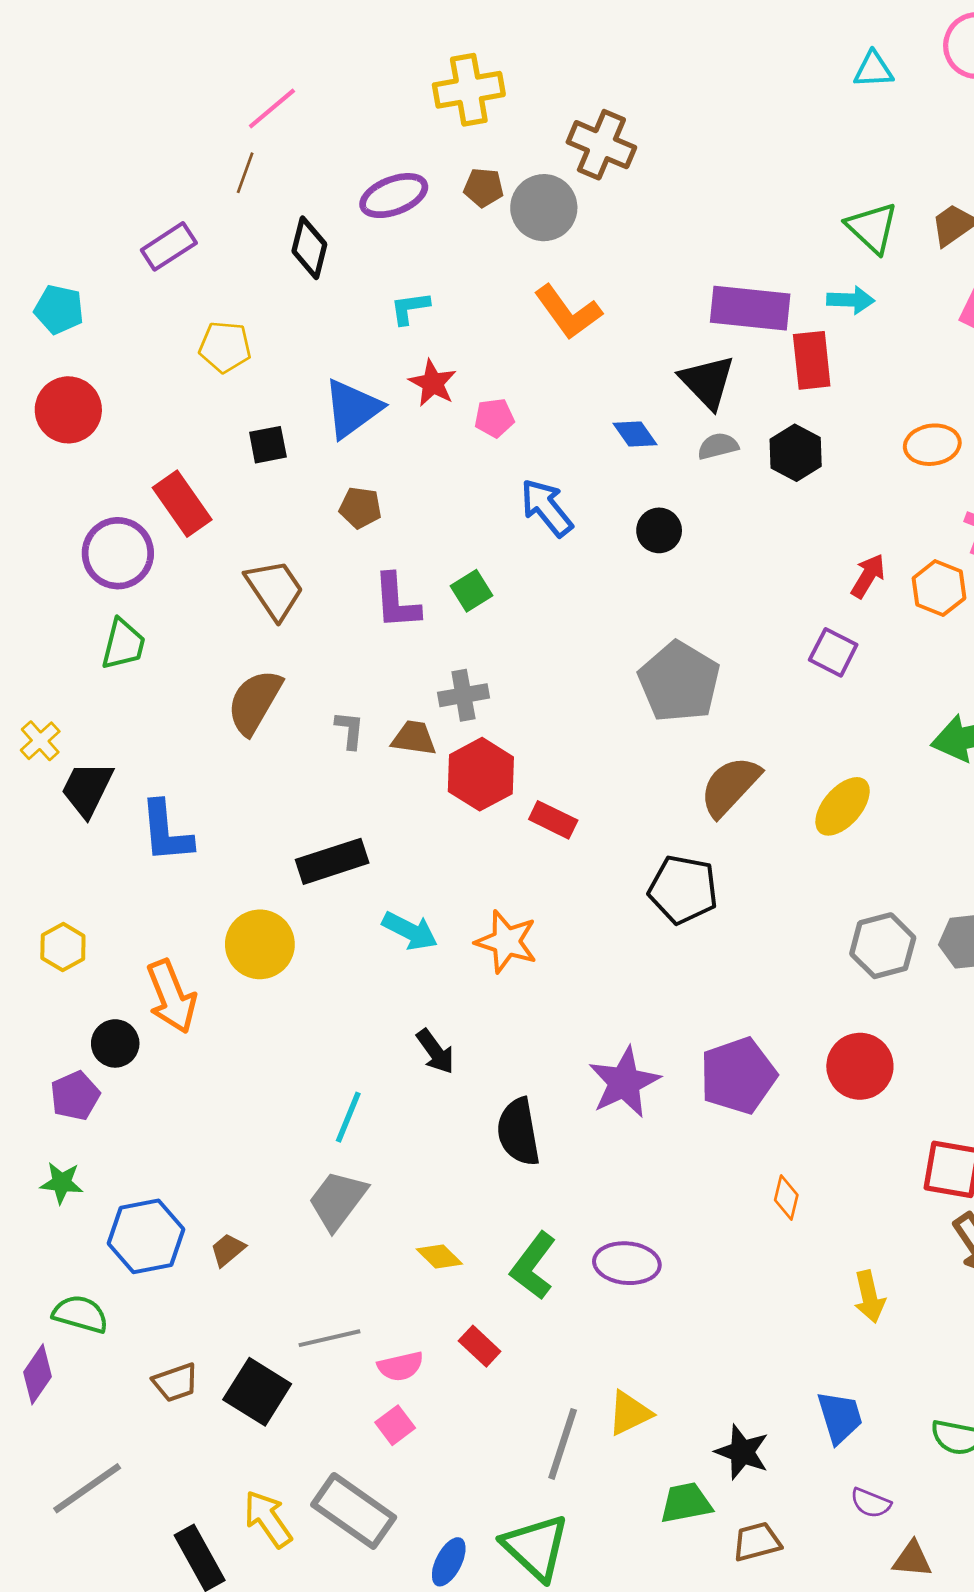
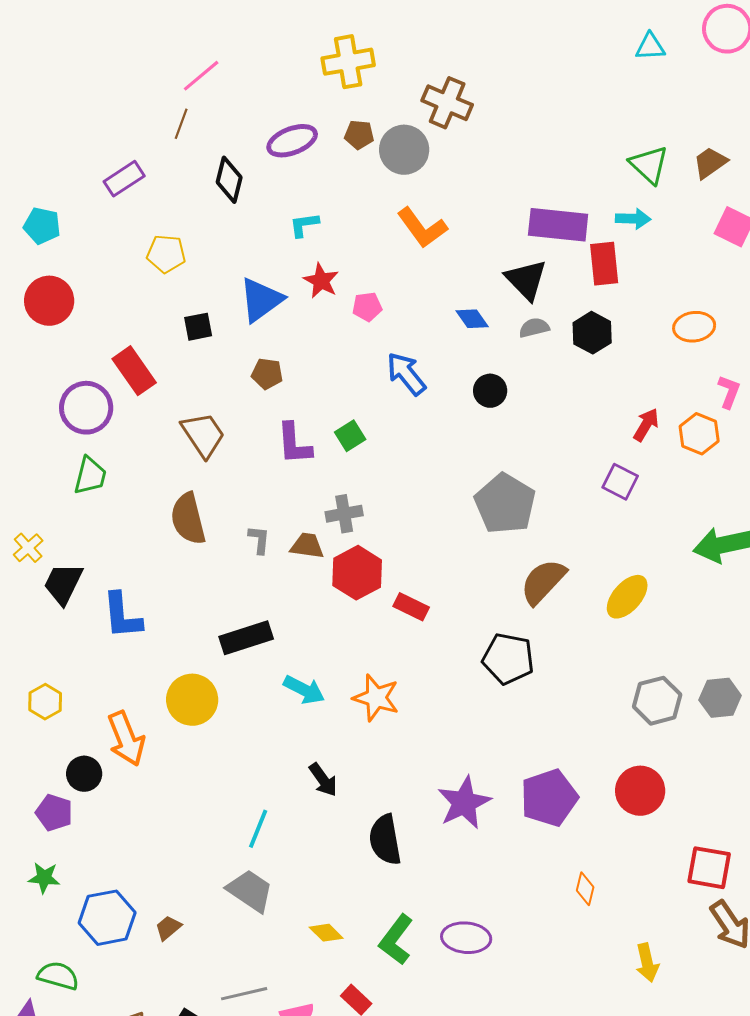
brown semicircle: (255, 702) -> (188, 519), turned -44
purple pentagon: (75, 1096) -> (54, 813), turned -30
gray trapezoid: (338, 1200) -> (250, 891), turned 87

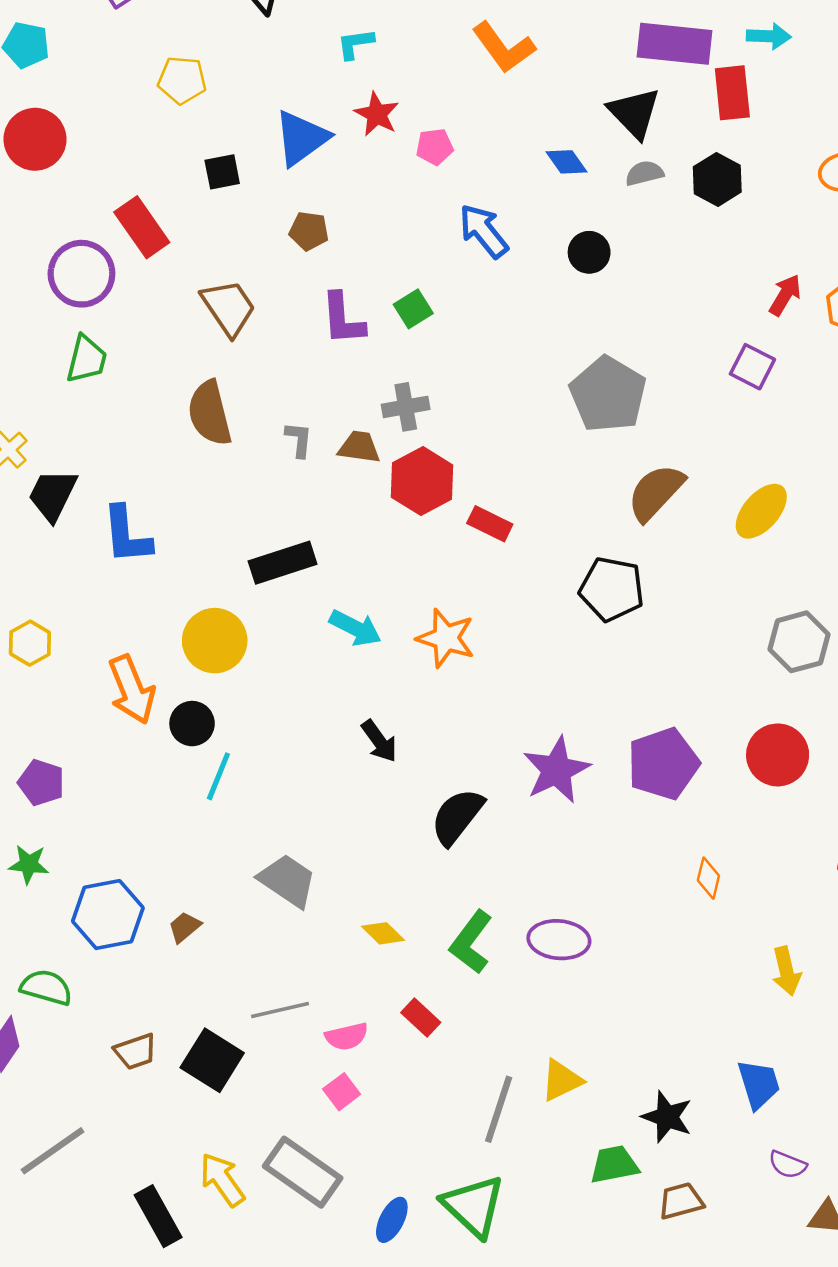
black circle: (84, 774) -> (192, 724), moved
cyan line: (258, 829) -> (218, 776), moved
black semicircle: (385, 840) -> (457, 817), turned 48

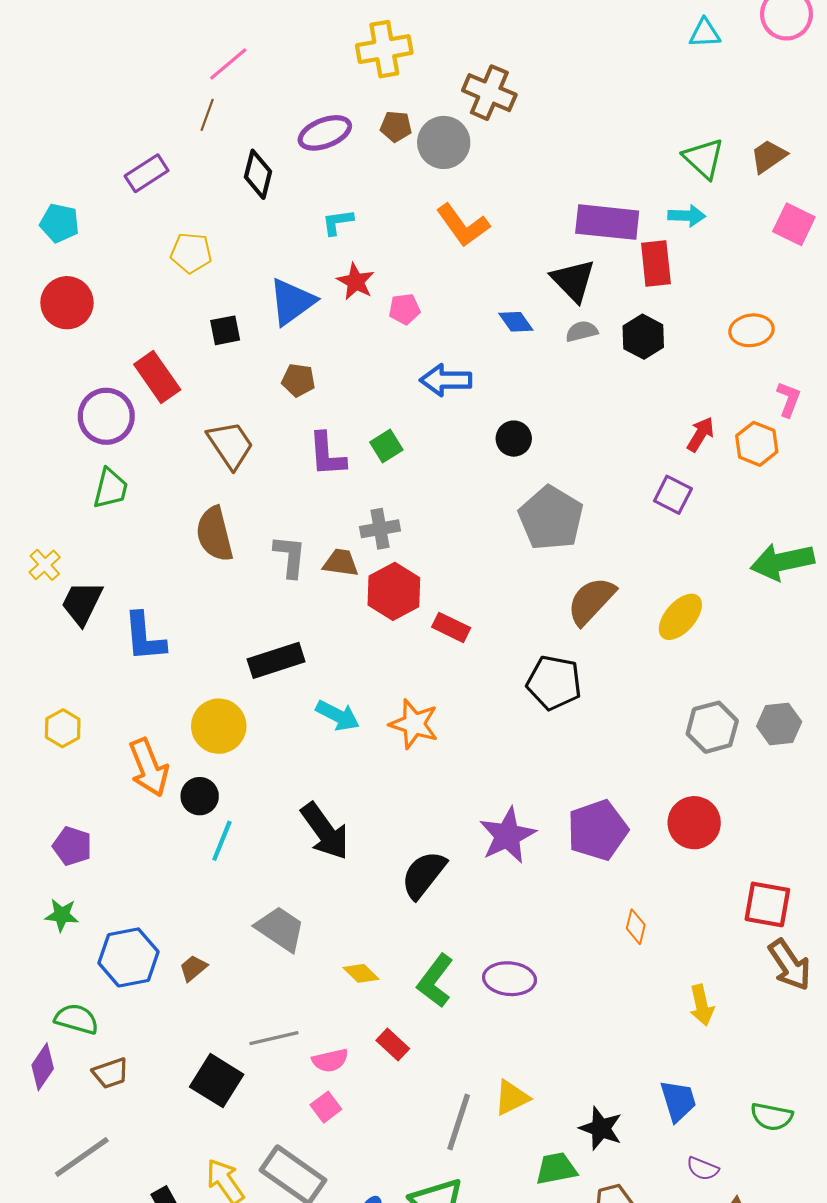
blue arrow: (484, 231) -> (446, 380), turned -51
black circle: (589, 252) -> (514, 439), moved
gray L-shape: (299, 440) -> (290, 556), size x1.4
black arrow: (379, 741) -> (325, 831), moved, size x1.6
brown trapezoid: (136, 1051) -> (110, 1073), moved

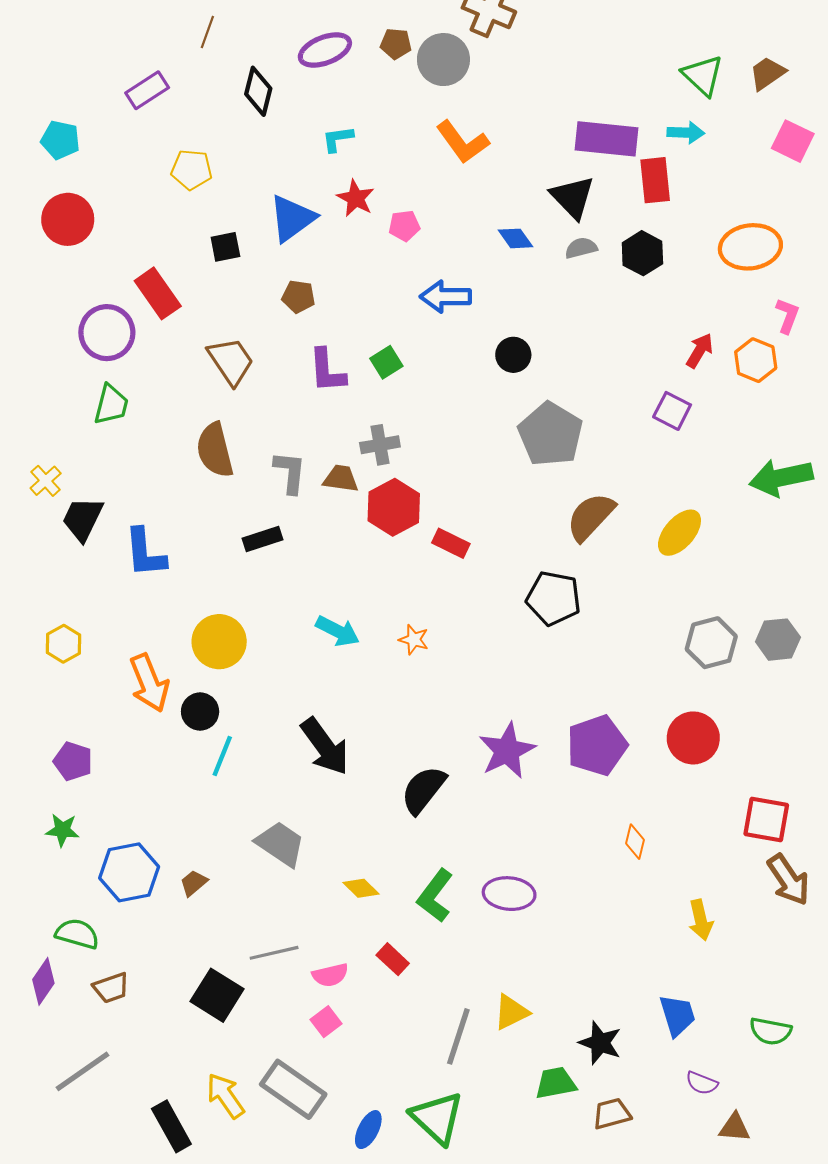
orange ellipse: (751, 330) -> (750, 247), size x1.4
black rectangle: (276, 660) -> (262, 539), moved, size x0.7
orange star: (414, 724) -> (414, 640), size x0.6

